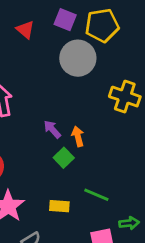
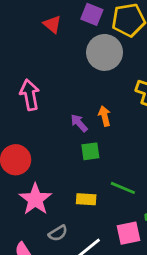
orange arrow: (78, 136) -> (105, 116), moved
green square: (64, 158) -> (90, 151), turned 36

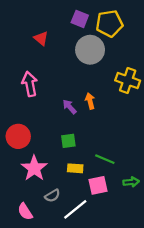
red triangle: (52, 24) -> (41, 38), moved
green square: (90, 151) -> (68, 141), moved
pink square: (129, 233) -> (98, 185), moved

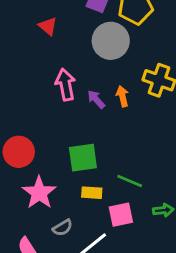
pink arrow: (30, 84) -> (65, 85), moved
orange arrow: (90, 101) -> (122, 96), moved
purple arrow: (70, 107) -> (96, 99), moved
green square: (68, 141) -> (83, 158), size x1.5

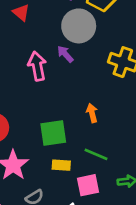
orange arrow: (122, 96) -> (92, 113), moved
purple arrow: (96, 99) -> (65, 54), moved

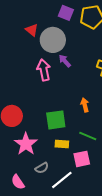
gray circle: (79, 26) -> (53, 40), moved

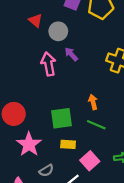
gray circle: (53, 40) -> (58, 31), size x0.7
green line: (88, 136) -> (96, 125), moved
pink square: (82, 159) -> (90, 161), turned -30

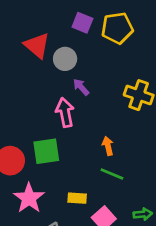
red triangle: (35, 20) -> (37, 46), size x1.5
pink arrow: (48, 64) -> (65, 112), moved
green square: (62, 118) -> (46, 151), moved

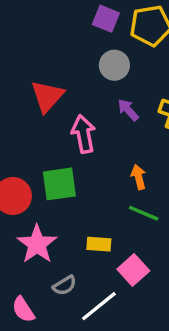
red triangle: (37, 46) -> (47, 96), moved, turned 32
gray circle: (65, 59) -> (114, 65), moved
purple arrow: (81, 87) -> (128, 110), moved

